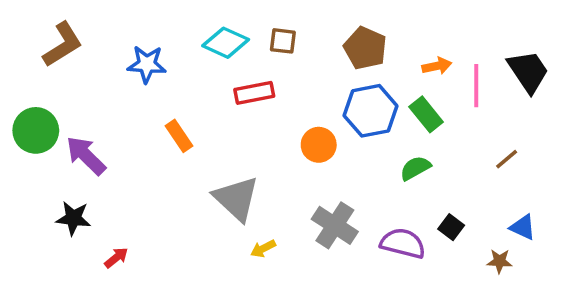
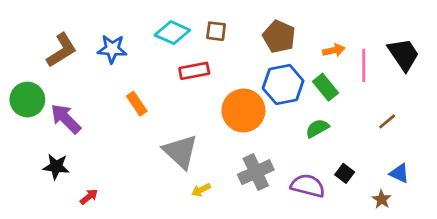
brown L-shape: (63, 45) -> (62, 50), moved
orange circle: (319, 145) -> (243, 110), size x1.6
gray cross: (335, 225) -> (256, 172), turned 32
brown star: (499, 261) -> (382, 199), turned 30

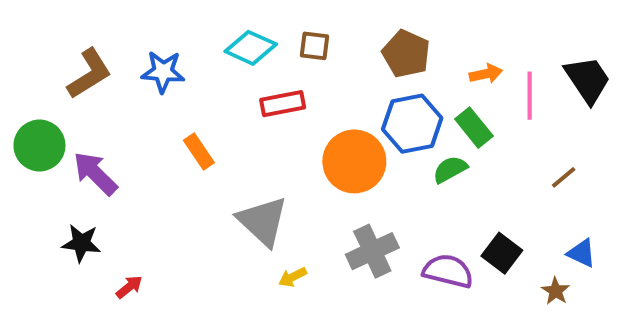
green semicircle: (317, 128) -> (450, 169), moved
black square: (345, 173) -> (502, 253), size x1.4

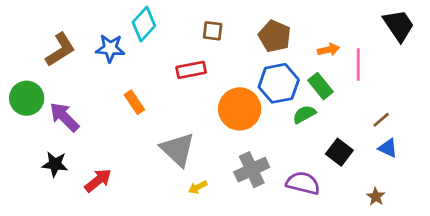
cyan diamond: (251, 48) -> (144, 24), moved, turned -72
black trapezoid: (588, 80) -> (399, 25), moved
black square: (502, 253) -> (339, 152), moved
blue triangle: (582, 253) -> (388, 148), moved
red arrow: (129, 287) -> (98, 180), moved, size x1.5

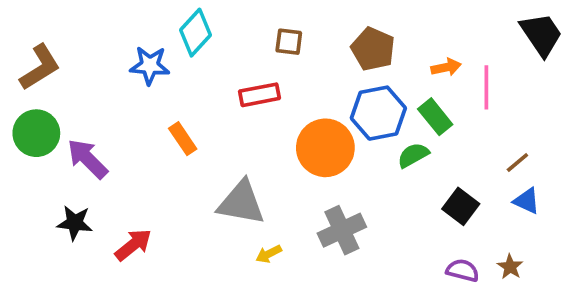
brown L-shape: (60, 50) -> (40, 67), moved
gray triangle: (178, 149) -> (241, 203), turned -33
purple semicircle: (303, 183) -> (463, 270), moved, size x0.7

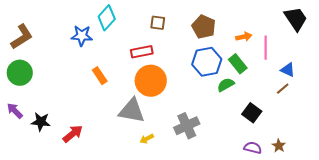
orange circle: (325, 148) -> (151, 81), moved
purple arrow: (88, 159) -> (15, 111), moved, size x0.7
blue triangle: (527, 201) -> (288, 70), moved

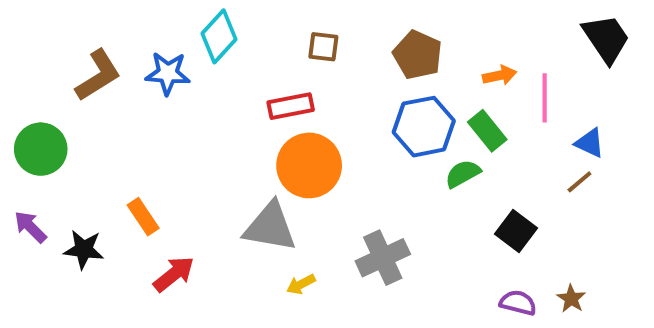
brown L-shape: (22, 37) -> (98, 75), moved
orange rectangle: (100, 76) -> (143, 217), moved
red arrow: (73, 134) -> (174, 274), moved

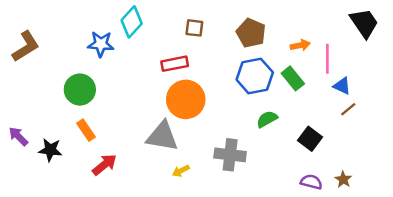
brown L-shape: (98, 75) -> (26, 46), moved
blue triangle: (590, 143) -> (342, 86), moved
green circle: (41, 149) -> (80, 90), moved
green semicircle: (463, 174) -> (267, 119), moved
gray cross: (383, 258) -> (230, 155), turned 32

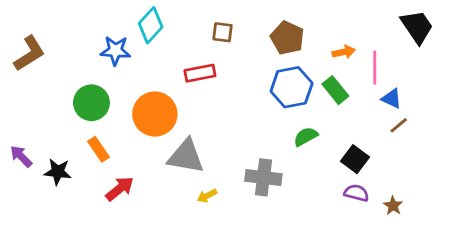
orange circle: (186, 99) -> (155, 114), moved
purple semicircle: (311, 182) -> (356, 193), moved

